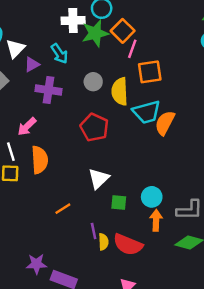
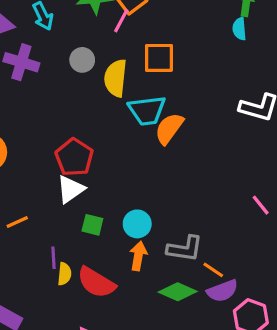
pink line: (132, 49) -> (121, 21), moved
red pentagon: (94, 127) -> (74, 157), moved

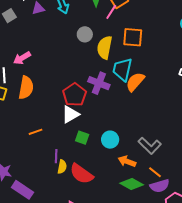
purple cross: (21, 62) -> (99, 83), moved
cyan trapezoid: (147, 111) -> (122, 69), turned 105
gray L-shape: (185, 249) -> (150, 146), moved, turned 30
orange arrow: (138, 256) -> (127, 161), moved, turned -84

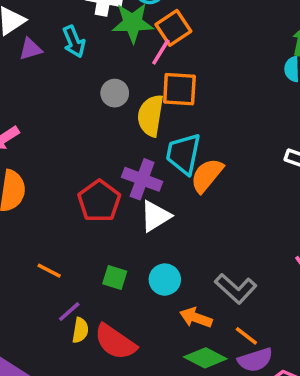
orange square: (133, 37) -> (179, 89), moved
white triangle: (70, 114) -> (155, 216), moved
orange line: (35, 132) -> (49, 271), moved, turned 48
purple line: (56, 156) -> (69, 312), turned 48

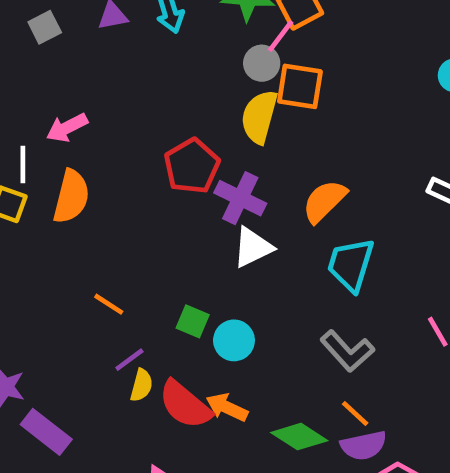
gray circle: (115, 93) -> (262, 63), moved
cyan trapezoid: (183, 154) -> (351, 265), moved
red pentagon: (99, 201) -> (192, 166), moved
cyan circle: (165, 280) -> (234, 340), moved
orange arrow: (196, 318) -> (227, 407), moved

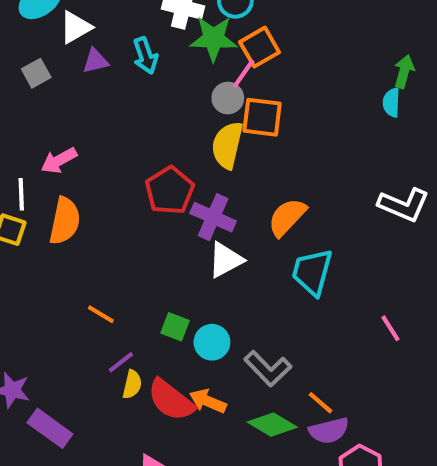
gray L-shape: (347, 351) -> (268, 369), moved

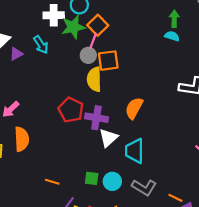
cyan semicircle: (391, 103) -> (172, 36), turned 120
cyan trapezoid: (312, 272) -> (135, 151), moved

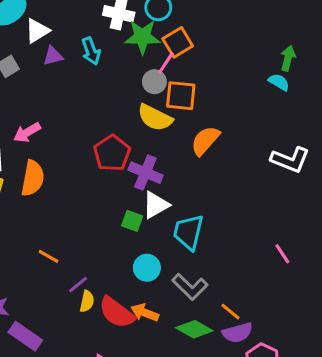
yellow semicircle: (94, 79) -> (155, 118), turned -75
orange semicircle: (134, 108) -> (205, 141), moved
green square: (92, 178) -> (132, 221), moved
orange line: (52, 182) -> (49, 256), moved

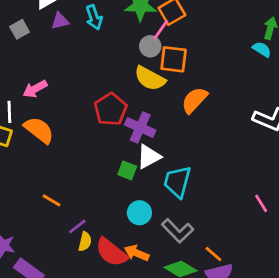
orange semicircle: (33, 178) -> (39, 130), turned -64

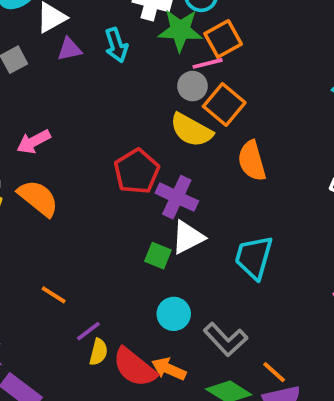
pink line: (161, 30) -> (208, 63), turned 40
orange square: (174, 59) -> (224, 105), turned 32
orange semicircle: (194, 100) -> (252, 161), turned -60
cyan trapezoid: (177, 182) -> (254, 257), moved

